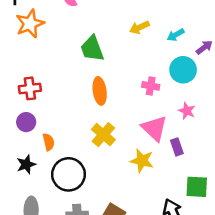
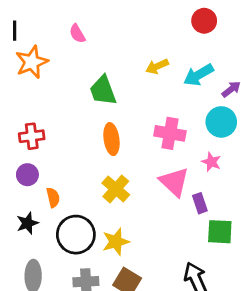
cyan arrow: (176, 35) -> (198, 75), size x1.5
cyan circle: (183, 70) -> (221, 122), moved
pink cross: (151, 86) -> (170, 133), size x1.5
yellow star: (142, 161) -> (116, 242), moved, turned -30
green square: (197, 187) -> (220, 232), moved

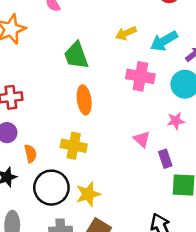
pink cross: (170, 133) -> (140, 76), moved
pink star: (211, 162) -> (176, 121), turned -30
pink triangle: (174, 182) -> (142, 139), size x0.6
yellow cross: (116, 189) -> (74, 146), moved, turned -30

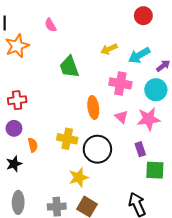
orange ellipse: (84, 100) -> (93, 107), moved
pink star: (176, 121) -> (149, 119), size x1.6
pink triangle: (142, 139) -> (121, 117), moved
black circle: (51, 188) -> (97, 149), moved

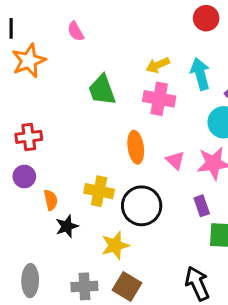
cyan arrow: (139, 55) -> (200, 74), turned 105
pink cross: (120, 83) -> (159, 99), moved
black star: (14, 164) -> (67, 226), moved

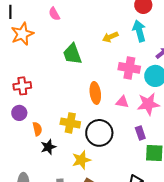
cyan arrow: (200, 74) -> (139, 31), moved
pink cross: (159, 99) -> (129, 68), moved
pink triangle: (175, 160) -> (122, 102), turned -32

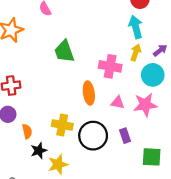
yellow arrow: (110, 37) -> (136, 53), moved, turned 133
pink cross: (129, 68) -> (110, 66), moved
purple rectangle: (140, 133) -> (125, 136), moved
yellow star: (81, 160) -> (58, 164), moved

